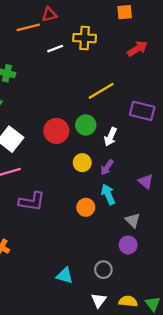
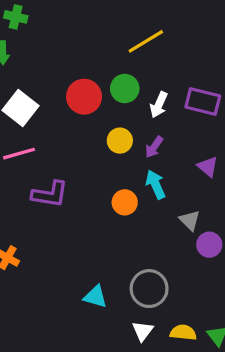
purple rectangle: (142, 111) -> (203, 102), moved
purple circle: (128, 245) -> (209, 245), moved
gray circle: (103, 270) -> (149, 289), size x1.5

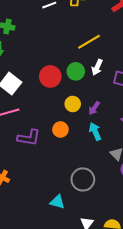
white arrow: (159, 105) -> (97, 67), moved
orange circle: (125, 202) -> (60, 129), moved
gray circle: (149, 289) -> (83, 179), moved

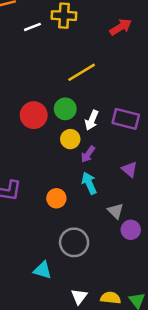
white arrow: (97, 67) -> (92, 120), moved
yellow circle: (73, 104) -> (70, 139), moved
orange circle: (60, 129) -> (56, 198), moved

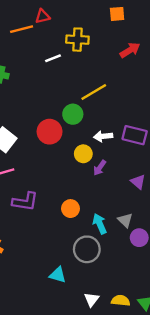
white line: (32, 27) -> (53, 58), moved
green circle: (65, 109) -> (73, 114), moved
white arrow: (92, 120) -> (103, 136), turned 60
cyan arrow: (89, 183) -> (100, 224), moved

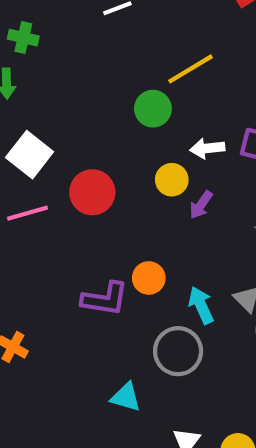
red circle: (50, 132) -> (92, 192), moved
purple L-shape: (25, 202) -> (105, 299), moved

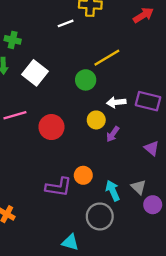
white square: (30, 155) -> (35, 73), moved
pink line: (28, 213) -> (15, 115), moved

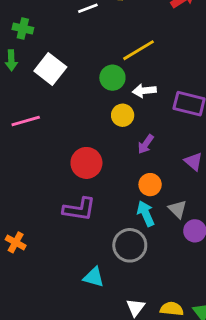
white arrow: (116, 102) -> (144, 91), moved
yellow circle: (96, 120) -> (123, 115), moved
red circle: (51, 127) -> (86, 163), moved
orange circle: (83, 175) -> (150, 185), moved

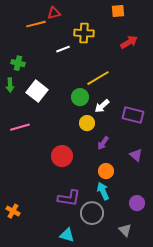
white arrow: (144, 91) -> (102, 106), turned -35
purple L-shape: (79, 209) -> (69, 198), moved
gray triangle: (178, 209) -> (125, 230), moved

